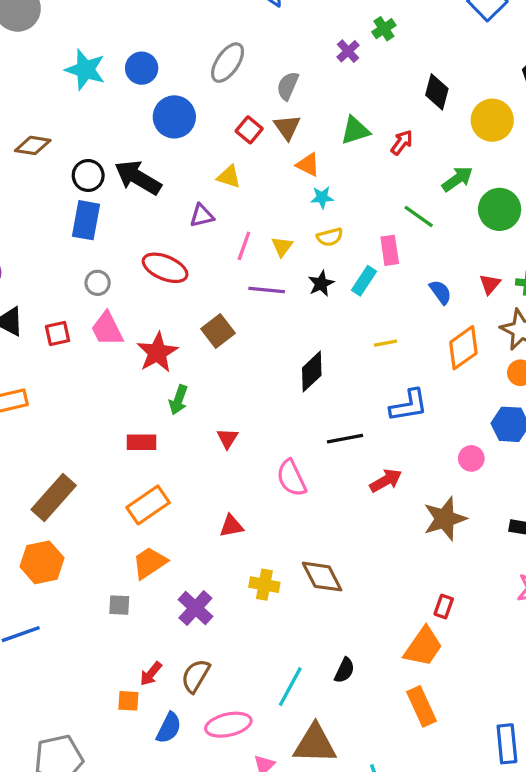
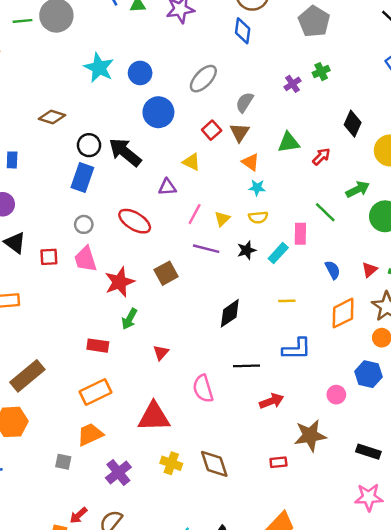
red triangle: (231, 526) -> (154, 417), size x1.8
red rectangle: (444, 606) -> (278, 462), moved, turned 56

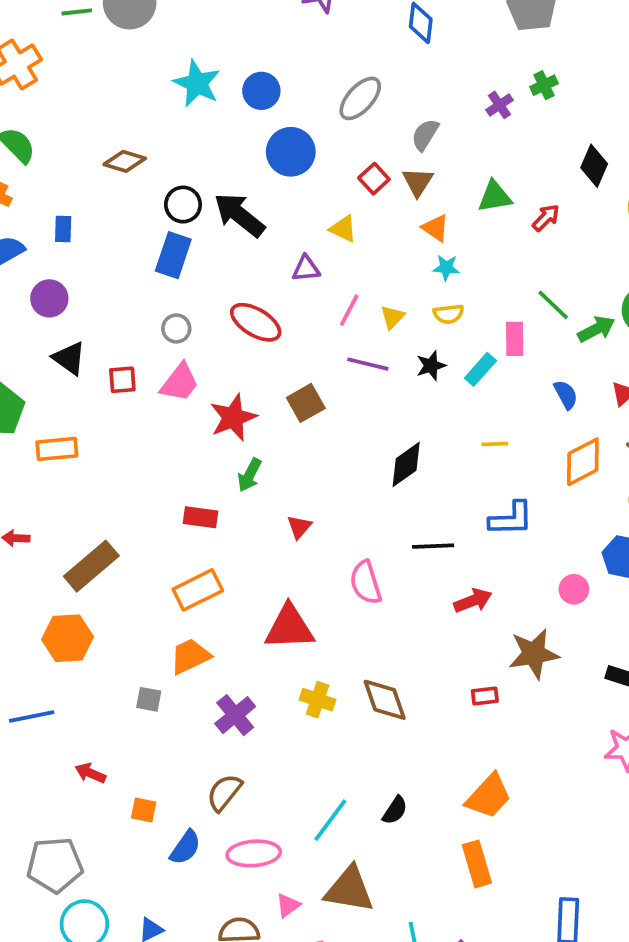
green arrow: (358, 189) -> (596, 329), moved
pink trapezoid: (85, 259) -> (180, 383), turned -124
red arrow: (78, 515) -> (90, 773), moved, turned 66

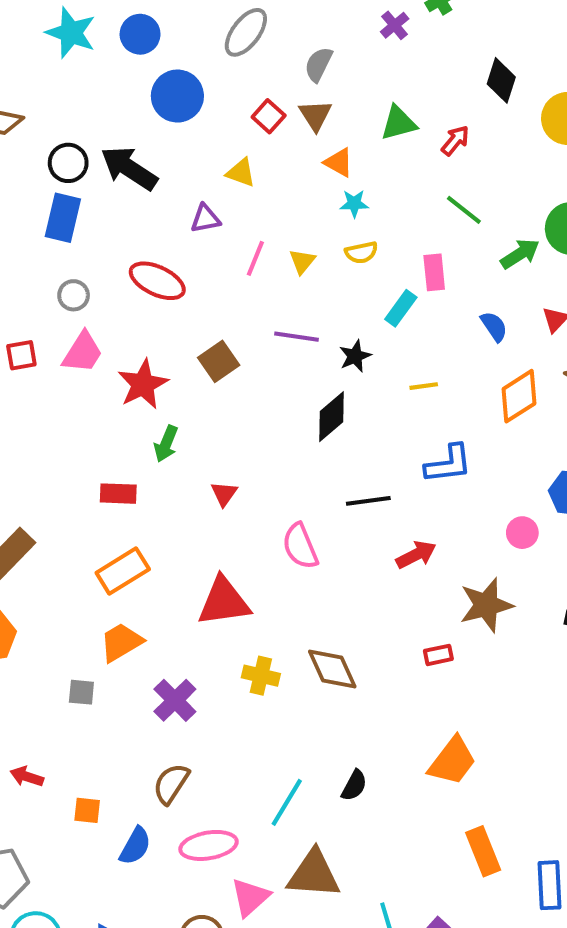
green line: (553, 305) -> (464, 210), moved
purple line: (368, 364) -> (296, 337), moved
black star: (431, 366) -> (355, 356), moved
orange rectangle: (477, 864) -> (483, 851), moved
pink triangle: (288, 905) -> (250, 897), size x1.5

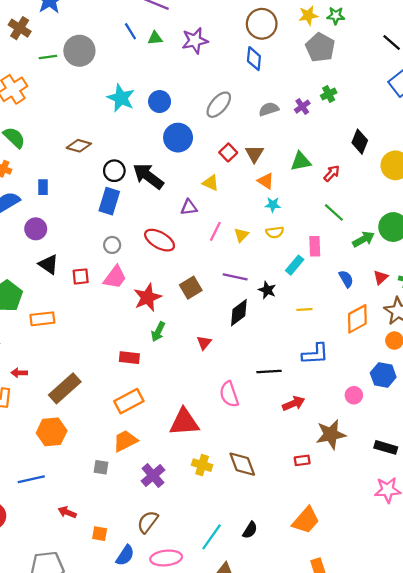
gray semicircle: (318, 64) -> (269, 109), moved, turned 42
black star: (355, 356) -> (267, 290), turned -30
black diamond: (331, 417) -> (239, 313), moved
red triangle: (224, 494) -> (204, 343), moved

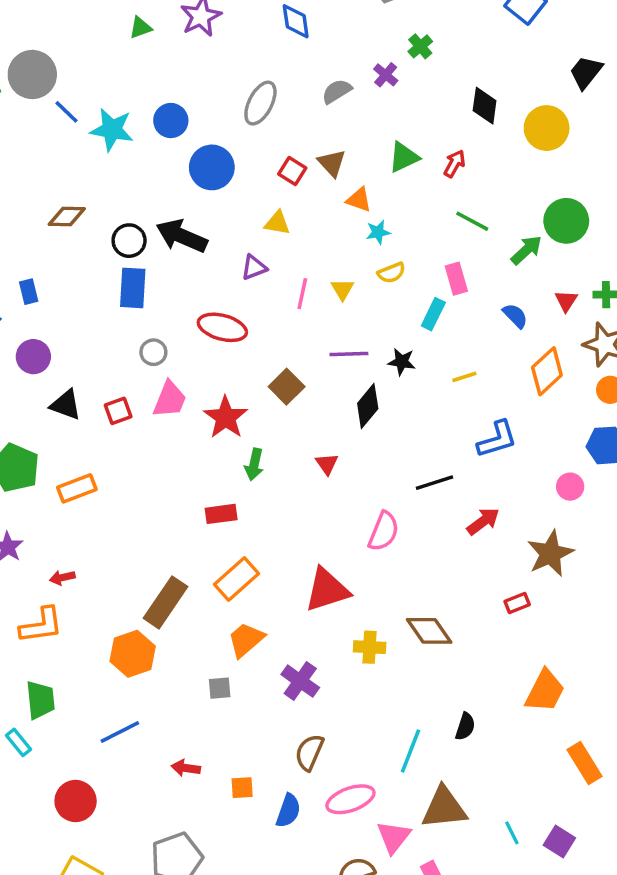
blue line: (130, 31) -> (66, 112), moved
brown rectangle: (65, 388) -> (166, 602), moved
pink semicircle: (229, 394) -> (384, 531), turned -125

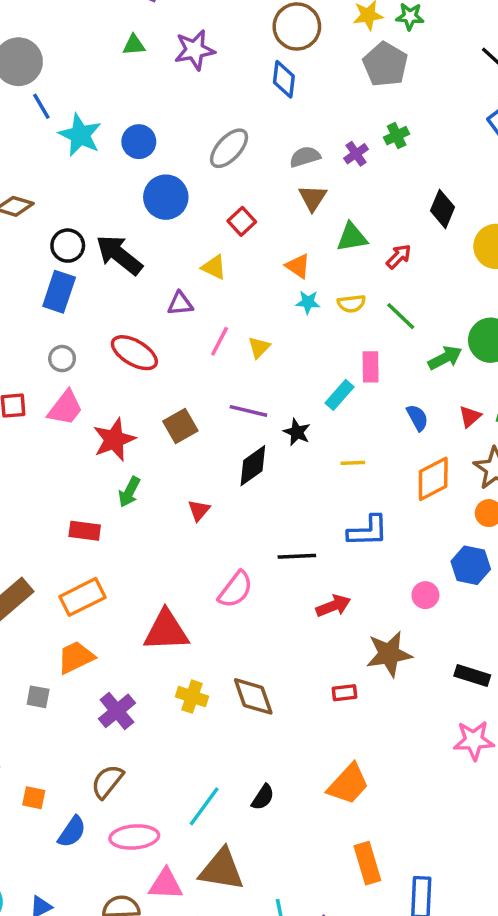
brown triangle: (332, 163) -> (313, 198), moved
yellow semicircle: (391, 273) -> (351, 304), moved
pink triangle: (394, 837) -> (166, 884), turned 39

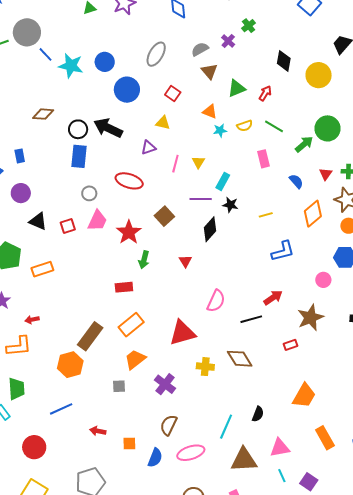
cyan rectangle: (339, 395) -> (223, 181), moved
black line: (297, 556) -> (251, 319), moved
pink triangle: (166, 884) -> (280, 448), moved

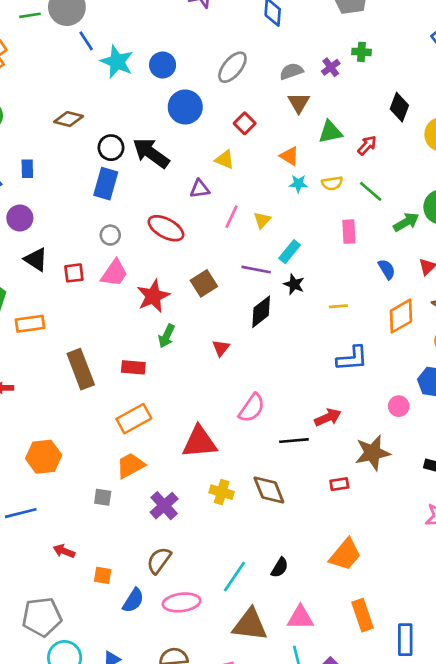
green cross: (249, 26) -> (361, 52), turned 32
brown rectangle: (90, 336) -> (81, 369), moved, turned -68

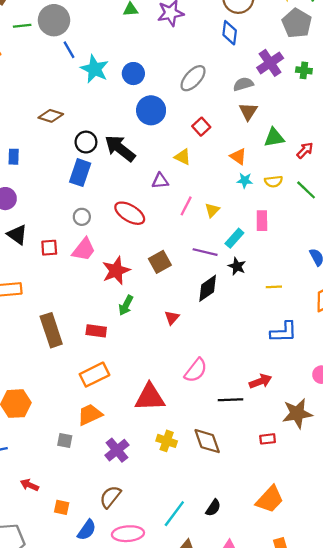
purple cross: (331, 67) -> (270, 63), moved, size x1.6
pink rectangle: (349, 232) -> (262, 221), moved

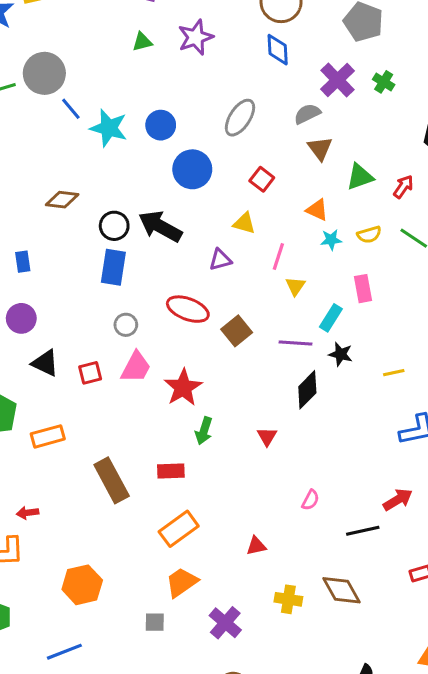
green cross: (304, 70) -> (384, 82), turned 35
pink line: (186, 206) -> (278, 256), moved
brown square: (160, 262) -> (237, 331), moved
pink semicircle: (196, 370) -> (310, 500), size x0.6
red triangle: (150, 397) -> (256, 546), size x0.5

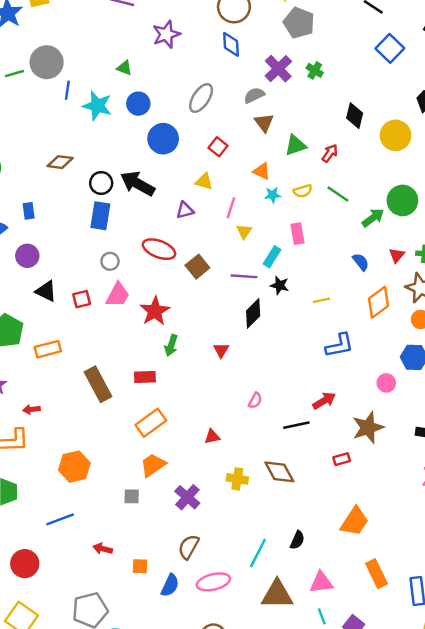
green triangle: (142, 42) -> (124, 68), moved, turned 35
blue line: (71, 109) -> (67, 90), turned 48

